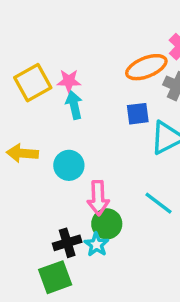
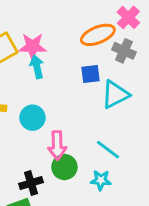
pink star: (69, 81) -> (32, 46), size x1.4
cyan star: (96, 245) -> (101, 180), moved, turned -30

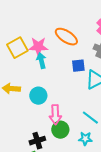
orange ellipse: (98, 35) -> (66, 37), moved, turned 55

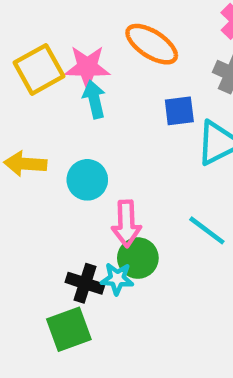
cyan star: (85, 139) -> (117, 279), moved
black cross: (37, 141) -> (85, 283), turned 35

